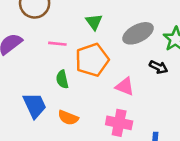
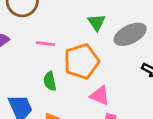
green triangle: (94, 22) -> (97, 22), moved
pink triangle: (125, 86) -> (100, 96), moved

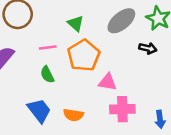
green triangle: (97, 22) -> (76, 23), moved
green semicircle: (50, 81) -> (47, 75), moved

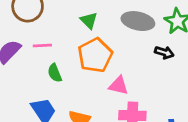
gray ellipse: (121, 21) -> (138, 21), turned 48
pink line: (48, 47) -> (42, 46), moved

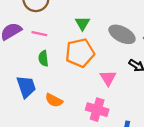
pink triangle: (119, 86) -> (108, 78), moved, turned 30

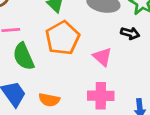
green semicircle: (43, 58) -> (24, 56), size x1.5

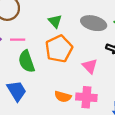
orange semicircle: (49, 100) -> (63, 97), moved

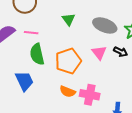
orange pentagon: (59, 49) -> (68, 61), moved
pink triangle: (90, 66) -> (99, 53), moved

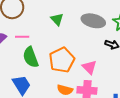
pink triangle: (99, 53) -> (89, 67), moved

